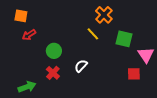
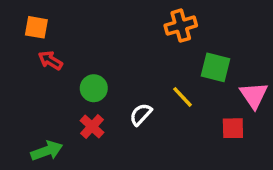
orange cross: (104, 15) -> (181, 26), turned 30
yellow line: (93, 34) -> (182, 97), moved
red arrow: (29, 35) -> (50, 60), turned 64

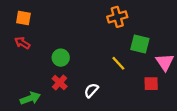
red arrow: (50, 60) -> (22, 43), moved
white semicircle: (141, 114) -> (91, 90), moved

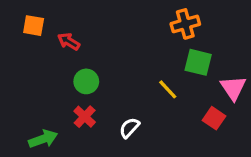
orange cross: (117, 17) -> (185, 24), moved
red arrow: (22, 43) -> (69, 42), moved
red square: (151, 84) -> (214, 118), turned 35

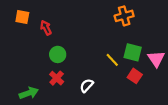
red arrow: (69, 42) -> (46, 28), turned 32
green square: (198, 62) -> (133, 52), moved
red square: (214, 118) -> (135, 76), moved

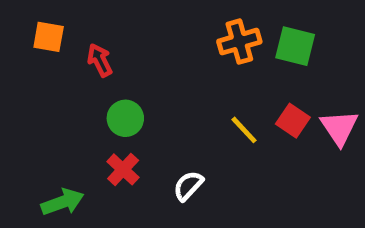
orange cross: (124, 16) -> (239, 42), moved
green square: (133, 52) -> (295, 46), moved
red square: (135, 76) -> (293, 121), moved

